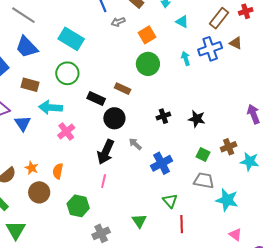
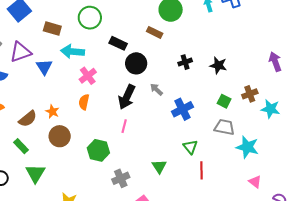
brown rectangle: (123, 89) -> (155, 32), moved
orange semicircle: (58, 171) -> (84, 102), moved

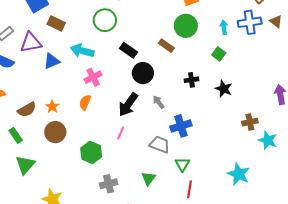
brown rectangle: (52, 28) -> (56, 23), moved
blue triangle: (44, 67) -> (52, 61), turned 30
green square: (224, 101) -> (219, 54), moved
gray trapezoid: (224, 127) -> (160, 145), moved

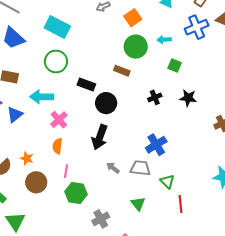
cyan arrow: (224, 27) -> (164, 40), moved, turned -72
gray arrow: (159, 102) -> (113, 168), moved
pink line: (121, 133) -> (66, 171), moved

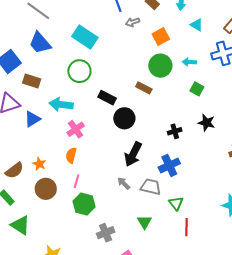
black cross: (155, 97) -> (175, 131), moved
black arrow: (100, 137) -> (133, 154), moved
green triangle: (15, 221) -> (20, 225), turned -30

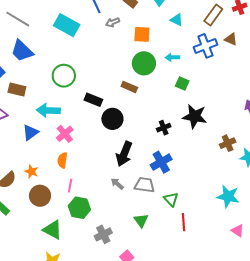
cyan rectangle: (85, 37) -> (67, 25), moved
orange square: (161, 37) -> (142, 34), turned 36
blue triangle: (32, 119) -> (30, 132), moved
black star: (207, 123) -> (195, 116), size x1.4
green triangle: (20, 225) -> (53, 230), moved

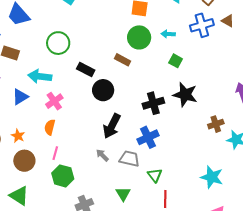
black cross: (164, 128) -> (153, 103), size x1.5
green triangle: (53, 230) -> (19, 196), moved

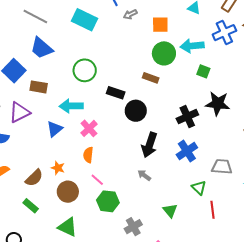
cyan arrow: (168, 34) -> (192, 46), size x1.6
pink line: (55, 153) -> (97, 180), turned -56
gray trapezoid: (129, 159) -> (222, 167), moved

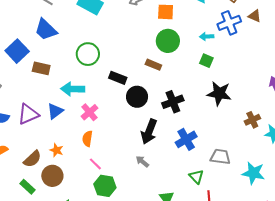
cyan arrow: (192, 46) -> (207, 36), moved, size x0.6
purple triangle: (20, 112) -> (28, 114), moved
black cross: (187, 117) -> (173, 102), moved
brown circle: (68, 192) -> (52, 176), moved

